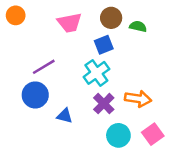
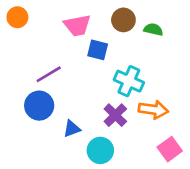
blue square: (104, 45) -> (98, 50), moved, turned 36
cyan cross: (96, 73) -> (129, 81), moved, turned -30
blue triangle: (65, 116) -> (72, 129), turned -35
cyan circle: (118, 135) -> (100, 150), moved

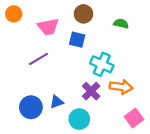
brown circle: (123, 20) -> (83, 14), moved
pink trapezoid: (77, 25) -> (48, 27), moved
blue circle: (39, 106) -> (31, 107), moved

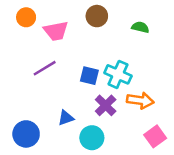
orange circle: (14, 14) -> (26, 17), moved
blue square: (77, 40) -> (89, 76), moved
blue circle: (31, 107) -> (26, 134), moved

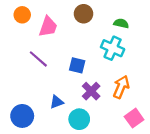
pink trapezoid: (56, 31) -> (48, 27), turned -60
purple line: (45, 68) -> (38, 59), turned 72
cyan cross: (118, 74) -> (113, 48), moved
orange arrow: (140, 100) -> (121, 87), turned -75

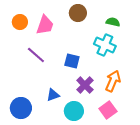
orange circle: (22, 15) -> (20, 22), moved
pink square: (134, 118) -> (108, 110), moved

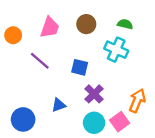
brown circle: (78, 13) -> (86, 24), moved
orange circle: (20, 22) -> (13, 35), moved
orange arrow: (113, 81) -> (137, 101), moved
cyan circle: (74, 111) -> (94, 123), moved

